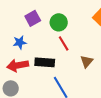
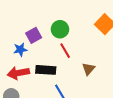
purple square: (33, 18) -> (34, 35), moved

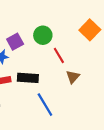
red line: (65, 51) -> (59, 55), moved

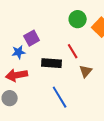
green circle: (43, 35) -> (78, 19), moved
black rectangle: (28, 78) -> (52, 63), moved

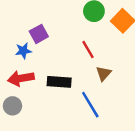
black rectangle: (52, 63) -> (59, 82), moved
blue line: (60, 97) -> (90, 105), moved

